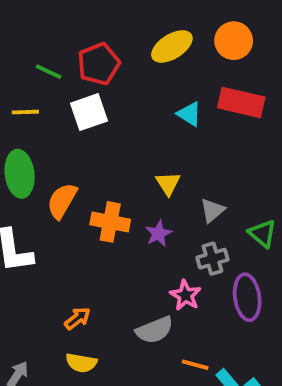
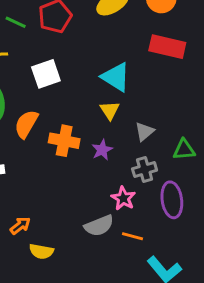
white square: (89, 112) -> (46, 74), moved
cyan triangle: (189, 114) -> (116, 77), moved, size x1.5
green triangle: (263, 234) -> (184, 150), turned -45
orange arrow: (77, 318) -> (20, 226), moved
orange line: (195, 365) -> (132, 236), moved

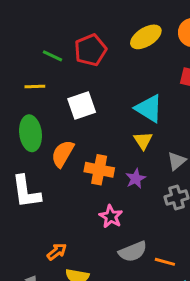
pink star: (123, 198) -> (111, 217), moved

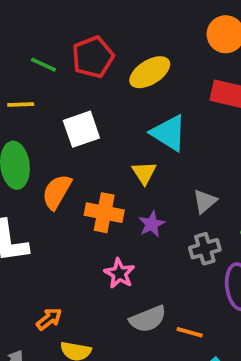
yellow ellipse: (146, 37) -> (150, 72), moved
yellow triangle: (143, 141) -> (144, 173), moved

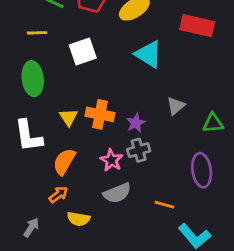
yellow triangle: (144, 173) -> (68, 117), moved
orange semicircle: (57, 192) -> (64, 162), moved
gray cross: (205, 249) -> (139, 150), moved
gray semicircle: (148, 319) -> (117, 193), moved

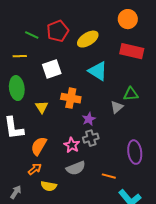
orange cross: (100, 114) -> (71, 98), moved
yellow triangle: (68, 117) -> (42, 107), moved
green triangle: (213, 123) -> (131, 94), moved

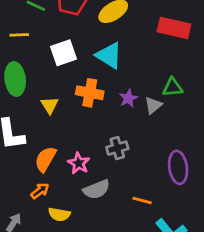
cyan triangle: (98, 71) -> (109, 56), moved
purple star: (89, 119) -> (128, 98), moved
pink star: (72, 145) -> (79, 163), moved

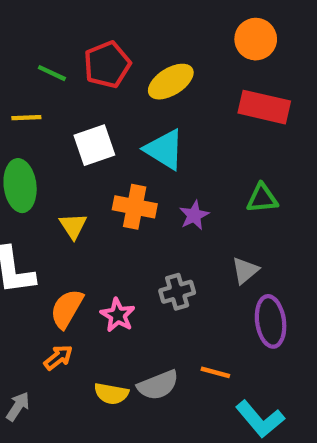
gray triangle: (153, 105) -> (245, 270), moved
gray semicircle: (97, 189) -> (158, 385), moved
yellow semicircle: (59, 214) -> (111, 394), moved

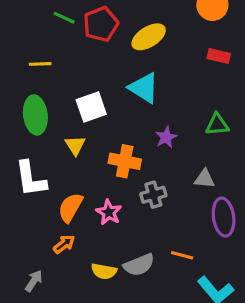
green line: (52, 73) -> (64, 18), moved
red rectangle: (264, 107) -> (219, 56), size x0.6
white square: (94, 145) -> (91, 107), moved
orange cross: (135, 207) -> (125, 161), moved
gray triangle: (245, 270) -> (204, 179), turned 45

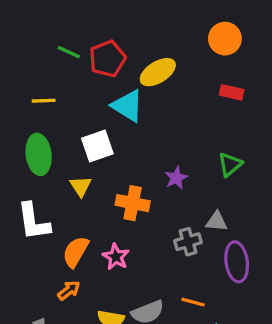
cyan triangle: (144, 88) -> (128, 106), moved
green triangle: (217, 125) -> (230, 164), turned -35
gray cross: (153, 195) -> (188, 242), moved

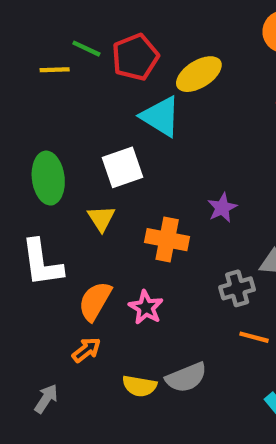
yellow line: (44, 101) -> (55, 70), moved
orange line: (193, 302) -> (254, 337), moved

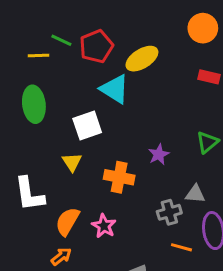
green ellipse: (48, 178) -> (34, 104), moved

